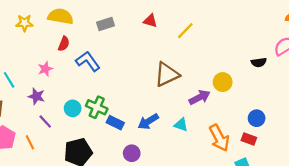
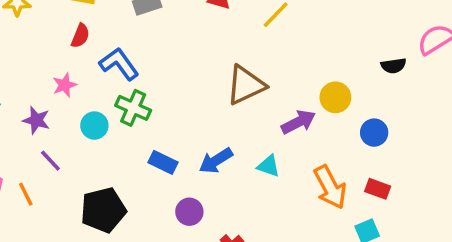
pink star: (45, 69) -> (64, 85), moved
green cross: (97, 107) -> (133, 108), moved
cyan circle: (73, 108) -> (94, 126), moved
blue circle: (257, 118) -> (374, 133), moved

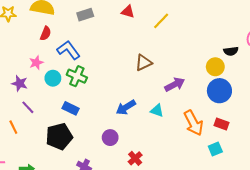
brown triangle: (246, 85) -> (143, 63), size x0.7
yellow circle: (335, 97) -> (215, 67), moved
cyan circle: (94, 126) -> (53, 78), moved
blue circle: (374, 133) -> (219, 91), size x1.5
blue rectangle: (163, 162) -> (71, 108), moved

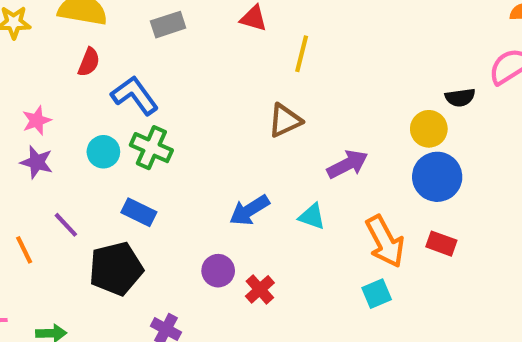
yellow line: (161, 21) -> (302, 54), moved, turned -30
pink star: (36, 63) -> (37, 120), moved
purple line: (28, 107) -> (66, 225), moved
cyan square: (215, 149) -> (377, 294), moved
red cross: (135, 158) -> (260, 289), moved

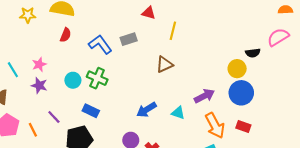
gray rectangle: (168, 25) -> (129, 39), moved
blue L-shape: (135, 95) -> (100, 44), moved
purple arrow: (347, 164) -> (204, 96), moved

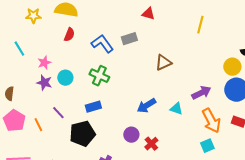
yellow line: (173, 31) -> (200, 25), moved
cyan line: (13, 70) -> (19, 49), moved
cyan circle: (73, 80) -> (65, 78), moved
blue rectangle: (91, 111) -> (93, 107), turned -42

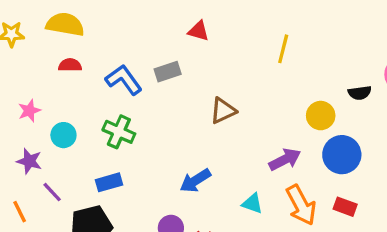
red semicircle: (69, 35) -> (70, 65), turned -112
yellow circle: (232, 67) -> (321, 116), moved
purple star: (44, 83) -> (29, 161), moved
cyan triangle: (176, 109) -> (252, 203), moved

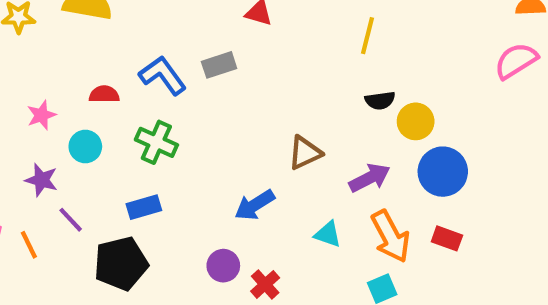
red semicircle: (70, 65) -> (104, 94), moved
black semicircle: (360, 93) -> (380, 101), moved
brown triangle: (223, 111) -> (305, 153), moved

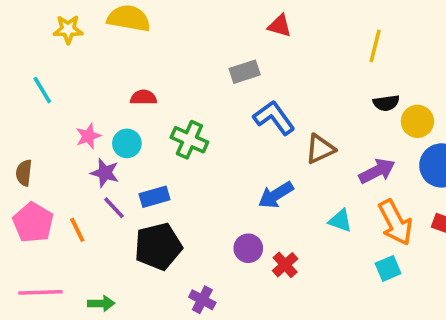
blue L-shape: (163, 75) -> (274, 118), moved
pink star: (41, 115) -> (88, 136), moved
purple star: (41, 180) -> (105, 173), moved
blue rectangle: (144, 207) -> (154, 197), moved

